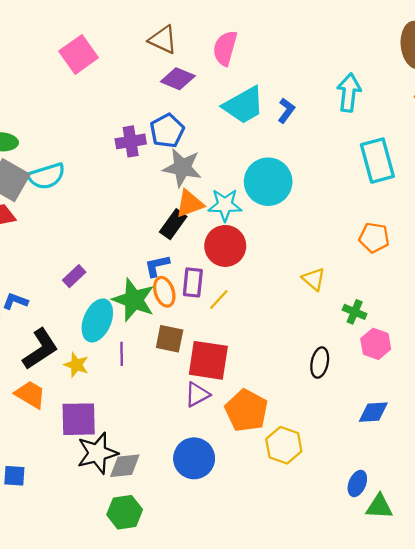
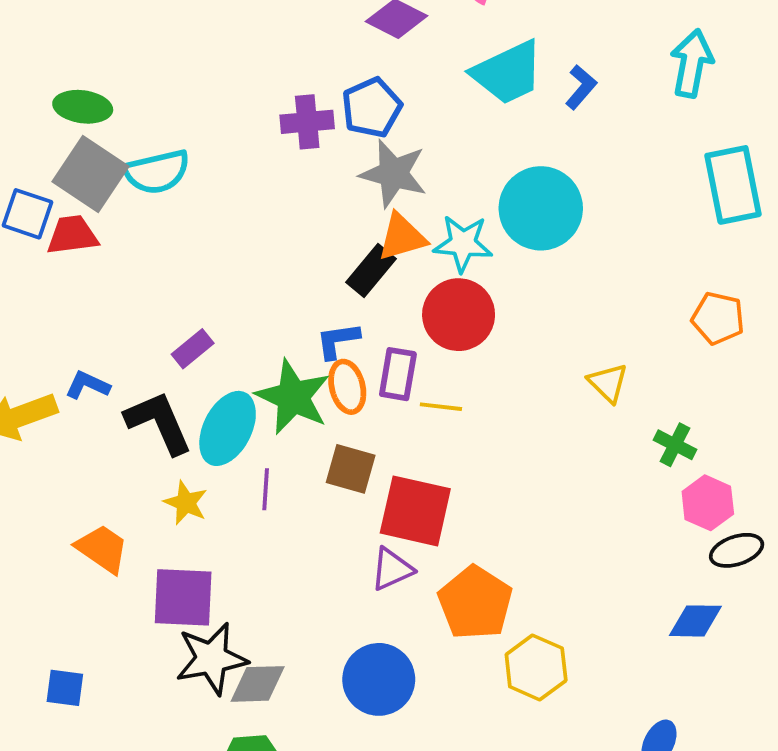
yellow line: (219, 299) -> (441, 407), turned 50
black L-shape: (40, 349) -> (159, 422), moved, turned -84
black ellipse: (320, 363) -> (737, 550), moved, turned 56

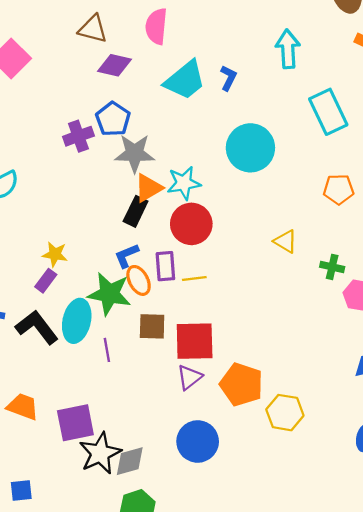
cyan circle: (541, 208) -> (250, 148), moved
yellow star: (186, 503) -> (55, 254), moved

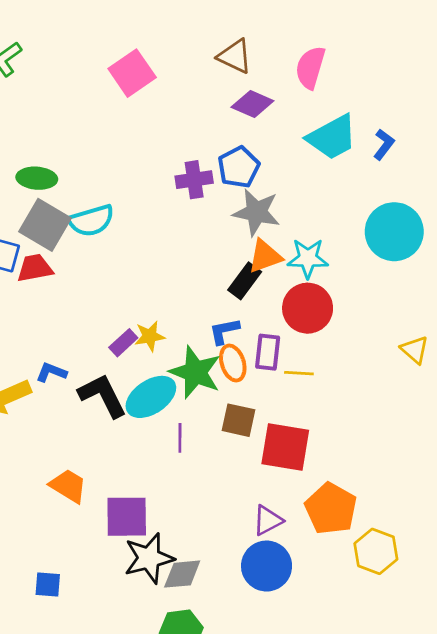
yellow star: (55, 254) -> (150, 336), moved, turned -30
cyan ellipse: (77, 321) -> (151, 397), turned 33
purple triangle: (189, 377) -> (268, 520), moved

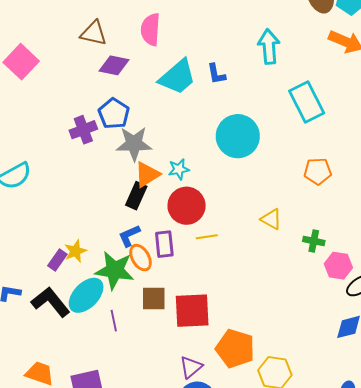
blue L-shape: (384, 144) -> (216, 74), turned 145
cyan star: (308, 258) -> (179, 169), size x0.7
yellow line: (299, 373) -> (207, 237), moved

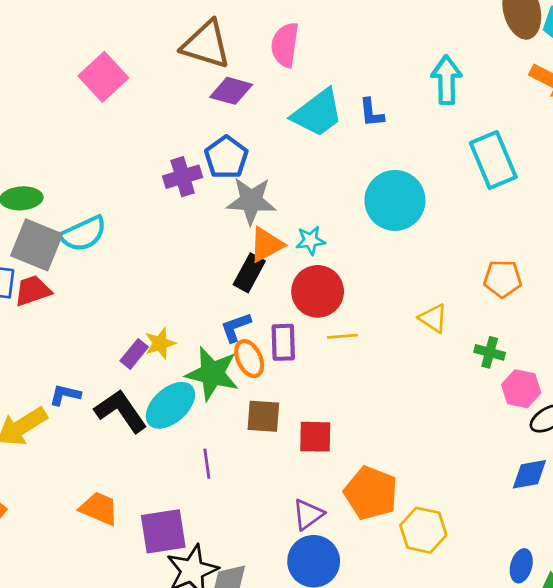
brown triangle: (94, 33) -> (206, 45), size x1.4
orange pentagon: (318, 171) -> (503, 279), moved
red square: (192, 311) -> (315, 437), size x0.7
purple line: (114, 321) -> (207, 464), moved

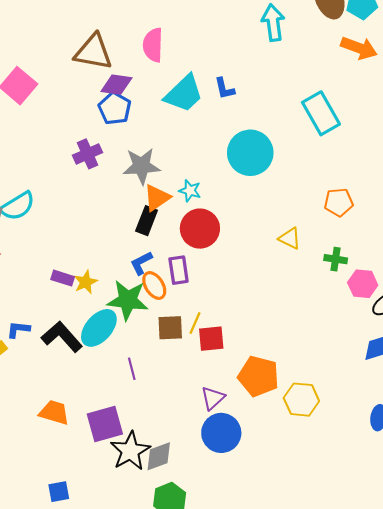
cyan arrow: (447, 80) -> (273, 23), moved
blue pentagon: (226, 157) -> (115, 108), moved
cyan star: (310, 240) -> (190, 191), turned 30
yellow line: (343, 336) -> (195, 323), moved, turned -55
purple rectangle: (134, 354) -> (63, 278), moved, turned 75

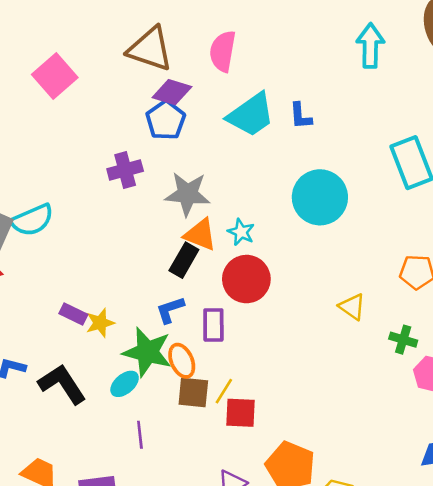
orange triangle: (157, 198) -> (200, 235), turned 48
orange ellipse: (154, 285) -> (182, 361), moved
cyan ellipse: (99, 328) -> (125, 384), moved, size x0.6

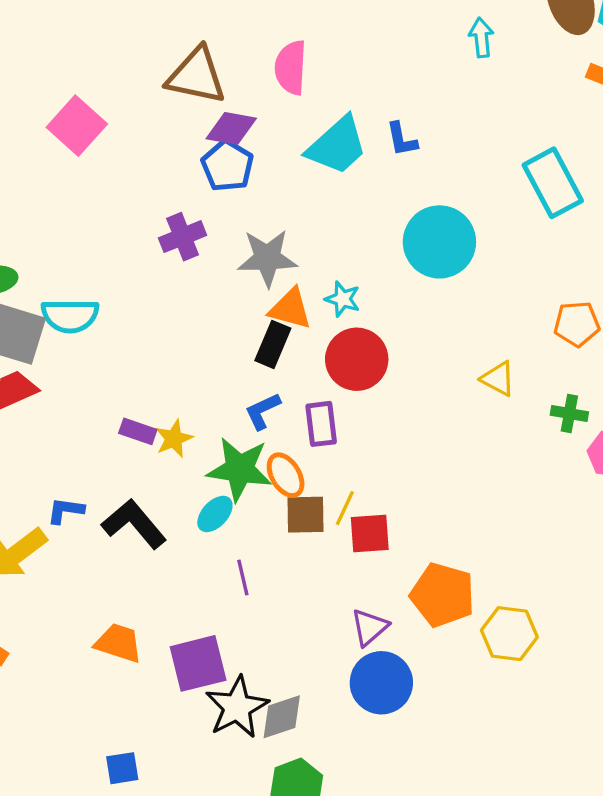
cyan arrow: (370, 46) -> (481, 37), size x0.7
cyan semicircle: (32, 220) -> (70, 316), turned 30

